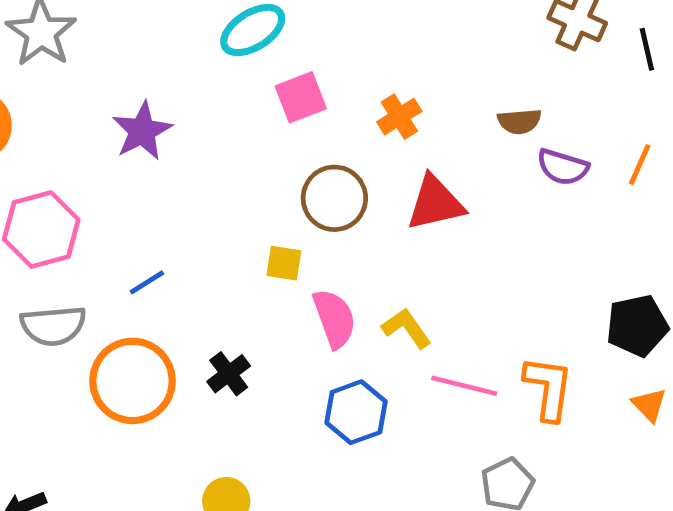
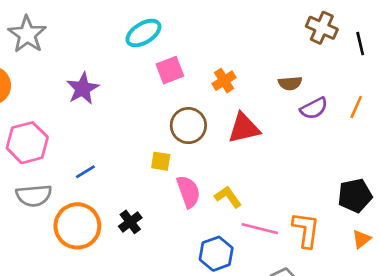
purple semicircle: (563, 167) -> (314, 108), turned -44
orange triangle: (649, 405) -> (361, 239), turned 36
blue hexagon: (356, 412) -> (216, 254), moved

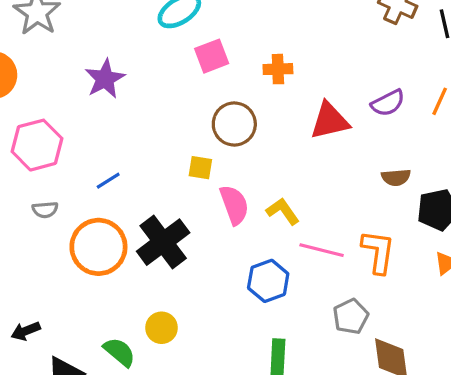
orange cross: (224, 81) -> (278, 69), turned 30
brown semicircle: (290, 83) -> (396, 177), moved
red triangle: (244, 128) -> (330, 121), moved
gray semicircle: (34, 196) -> (45, 210), size x0.6
black cross: (130, 222) -> (163, 242), size x1.8

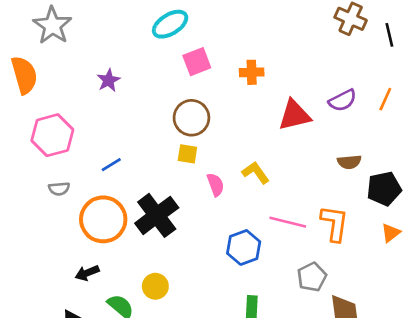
purple star: (105, 79) -> (109, 80), size x0.7
brown circle: (234, 124) -> (191, 118), moved
pink semicircle: (234, 205) -> (216, 185), size x0.7
yellow L-shape: (283, 211) -> (256, 173), moved
black arrow: (26, 331) -> (87, 273), moved

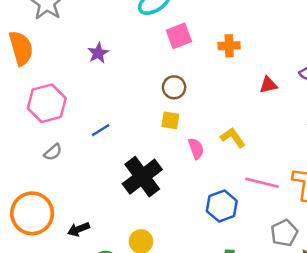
red triangle: (294, 115) -> (268, 85), size x0.6
brown circle: (191, 118) -> (174, 87), size x0.7
gray semicircle: (59, 189) -> (53, 152), turned -36
orange circle: (103, 219) -> (32, 213), moved

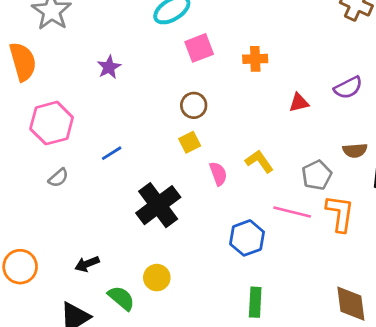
yellow square: (170, 120) -> (190, 142), turned -36
orange circle: (32, 213) -> (20, 267), moved, size x0.7
gray pentagon: (284, 233) -> (317, 175), moved

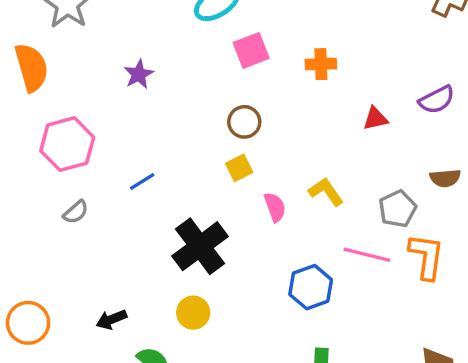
yellow circle: (157, 278) -> (193, 313), moved

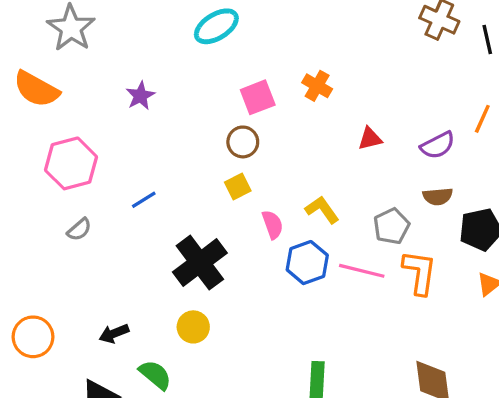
pink square: (251, 50) -> (258, 97), moved
orange cross: (321, 64) -> (317, 86), turned 32
orange semicircle: (31, 67) -> (36, 89), turned 135
purple semicircle: (437, 100) -> (438, 145), moved
blue hexagon: (311, 287) -> (307, 263), moved

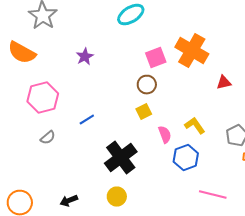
orange cross: (317, 86) -> (192, 51), size x1.8
pink line: (362, 271) -> (213, 195), moved

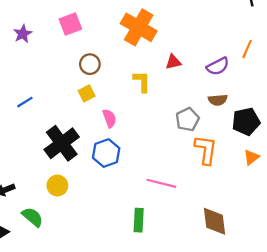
pink square: (156, 58) -> (70, 24), moved
yellow L-shape: (195, 126) -> (142, 81), moved, turned 35
blue hexagon: (186, 158) -> (106, 153), moved

